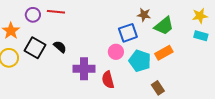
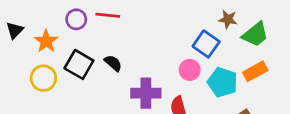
blue square: (128, 33) -> (206, 44), turned -36

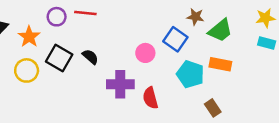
pink circle: (190, 70) -> (145, 53), moved
orange rectangle: (255, 71) -> (220, 64), turned 40

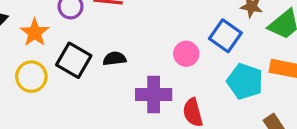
black semicircle: (90, 57) -> (115, 59), turned -48

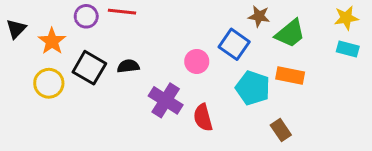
purple cross: (154, 95) -> (166, 100), turned 32

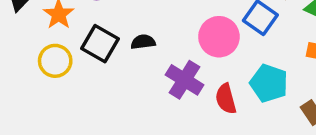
pink circle: (197, 61) -> (219, 37), size x1.5
cyan pentagon: (253, 88) -> (269, 83), moved

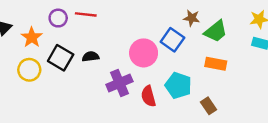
purple cross: (184, 80) -> (119, 83), turned 35

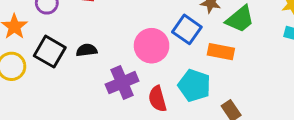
orange rectangle: (216, 64) -> (221, 52), moved

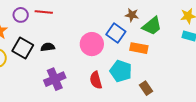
purple cross: (122, 83) -> (55, 79), moved

